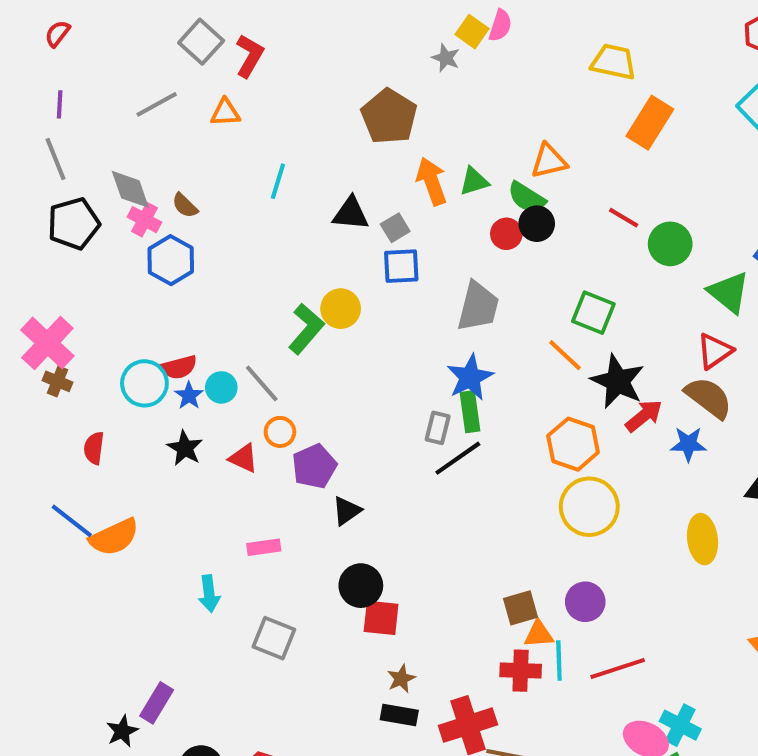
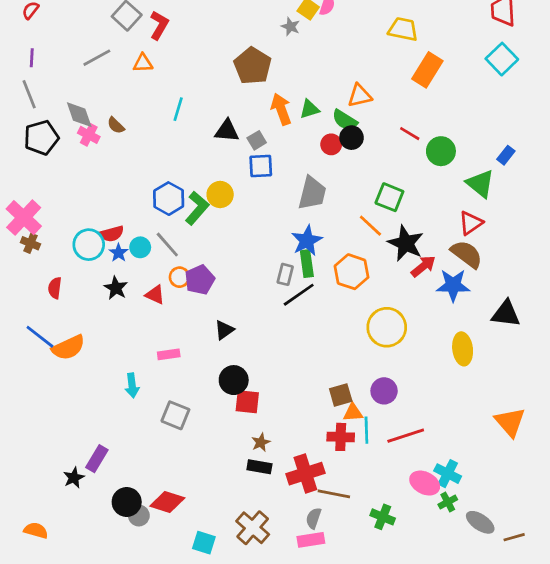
blue hexagon: (171, 260) -> (169, 199), moved
orange hexagon: (573, 444) -> (352, 272), moved
blue star: (688, 444) -> (453, 285), size x1.4
purple pentagon: (314, 466) -> (200, 280), moved

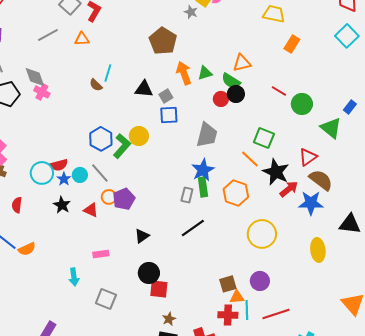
orange rectangle: (427, 70) -> (292, 44), size x0.7
brown semicircle: (116, 125) -> (96, 85), moved
red triangle: (471, 223) -> (308, 157), moved
black line: (299, 295) -> (193, 228), moved
orange semicircle: (68, 348) -> (27, 249), size x0.7

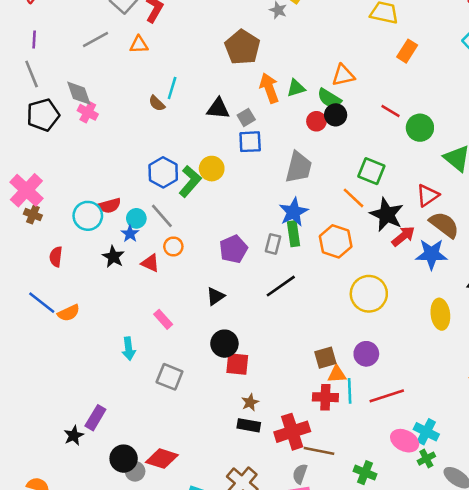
blue star: (64, 179) -> (130, 234), moved
purple pentagon: (124, 199) -> (233, 249), moved
pink rectangle: (101, 254) -> (163, 319), turned 56

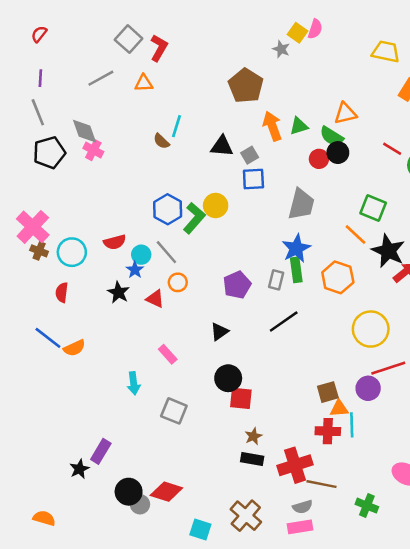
cyan circle: (88, 216) -> (72, 252), moved
red line: (387, 396) -> (388, 368), moved
gray semicircle: (300, 474) -> (303, 507), turned -126

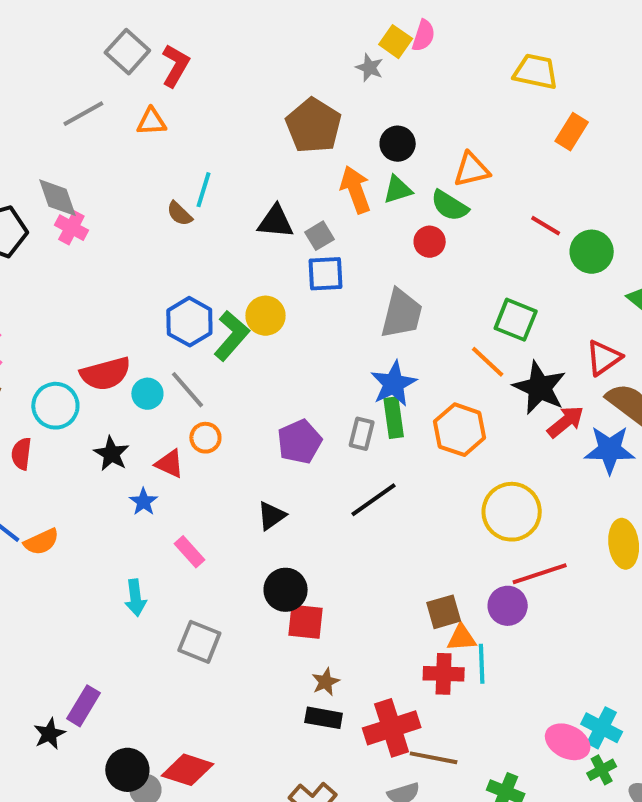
black circle: (338, 153) -> (398, 144), moved
red semicircle: (115, 242) -> (105, 374), size x1.4
cyan circle: (72, 252) -> (55, 406), moved
blue star: (135, 270) -> (143, 502), moved

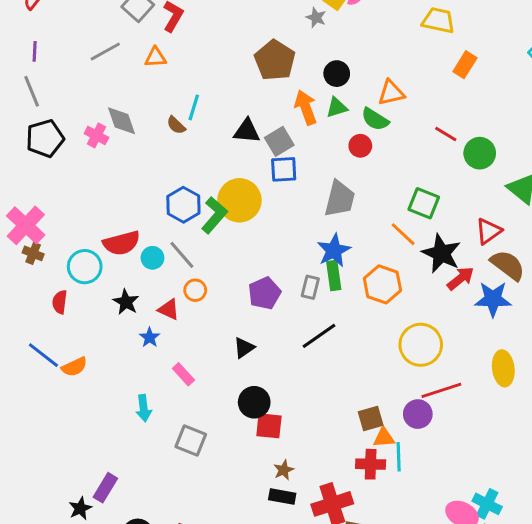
gray diamond: (57, 198) -> (122, 121), moved
gray square: (320, 236) -> (279, 141), size x1.4
yellow circle: (266, 316) -> (239, 200), size x1.5

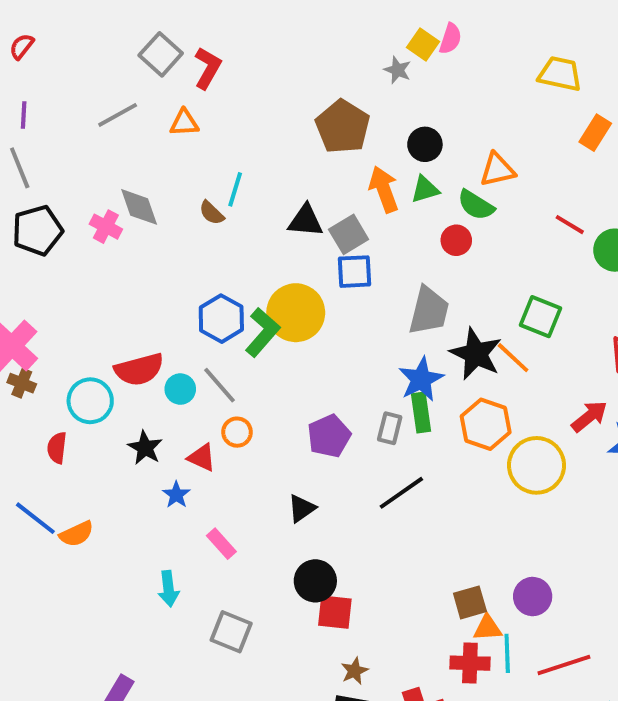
black star: (441, 253) -> (476, 354), moved
yellow circle: (421, 345) -> (537, 465), moved
red line: (441, 390) -> (564, 665), moved

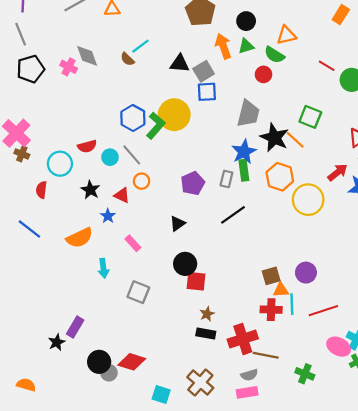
cyan line: (235, 189) -> (140, 46), turned 36
red semicircle: (139, 369) -> (87, 146), size x0.7
orange semicircle: (77, 534) -> (80, 238), moved, size x1.4

